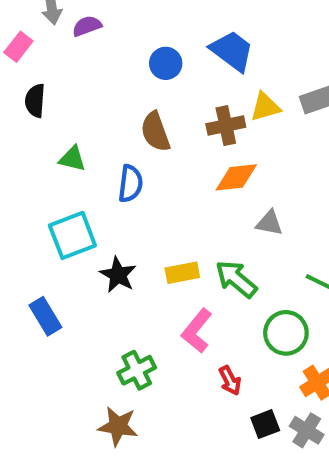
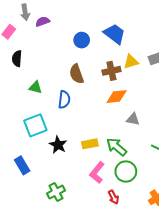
green circle: (286, 333) -> (126, 172), moved
green cross: (137, 370) -> (56, 192), moved

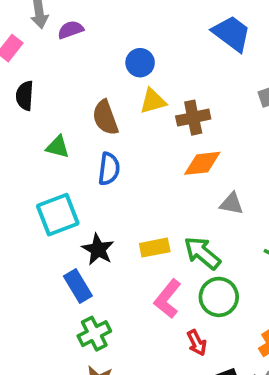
blue trapezoid: (115, 34) -> (232, 33), moved
yellow triangle: (131, 62) -> (153, 101), moved
brown semicircle: (77, 74) -> (105, 118), moved
blue rectangle: (22, 165) -> (78, 286), moved

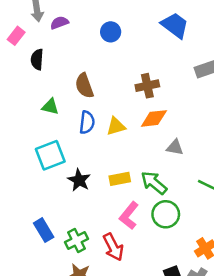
blue circle: (140, 63) -> (111, 32), moved
black semicircle: (25, 96) -> (37, 59), moved
yellow triangle: (153, 101) -> (116, 126), moved
blue rectangle: (78, 286) -> (44, 230), moved
red arrow: (197, 343) -> (113, 247), moved, size x1.5

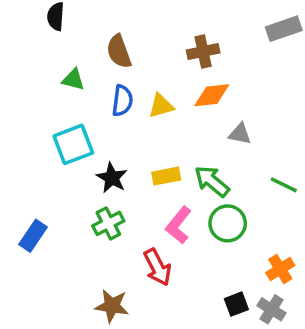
blue rectangle: (44, 230) -> (33, 236), moved, turned 65
green cross: (76, 241) -> (108, 223), moved

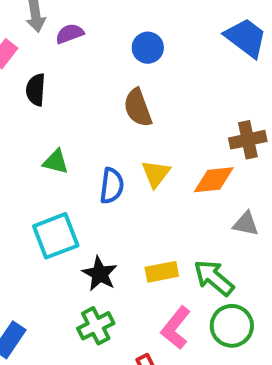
brown semicircle: (119, 51) -> (138, 108), moved
brown cross: (203, 51) -> (248, 140), moved
yellow triangle: (161, 106) -> (156, 174), moved, turned -36

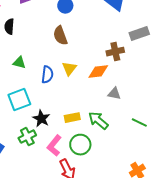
green cross: (96, 326) -> (27, 137), moved
green circle: (232, 326) -> (80, 145), moved
pink L-shape: (176, 328) -> (54, 146), moved

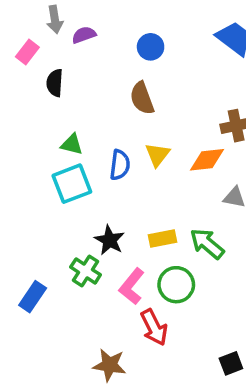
cyan square: (19, 100) -> (72, 184), moved
green cross: (27, 137) -> (86, 271), turned -30

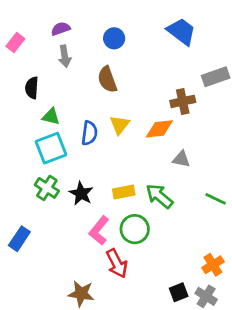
gray arrow: (55, 19) -> (65, 56), moved
black semicircle: (55, 83) -> (32, 88), moved
green cross: (86, 271) -> (47, 188), moved

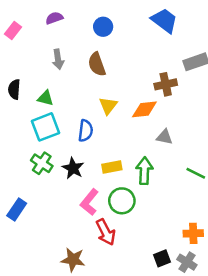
gray arrow: (65, 56) -> (58, 59), moved
black semicircle: (32, 88) -> (14, 89), moved
blue semicircle: (89, 133) -> (86, 131), moved
green arrow: (159, 196) -> (144, 171), turned 52
orange cross: (213, 265) -> (193, 233), turned 30

